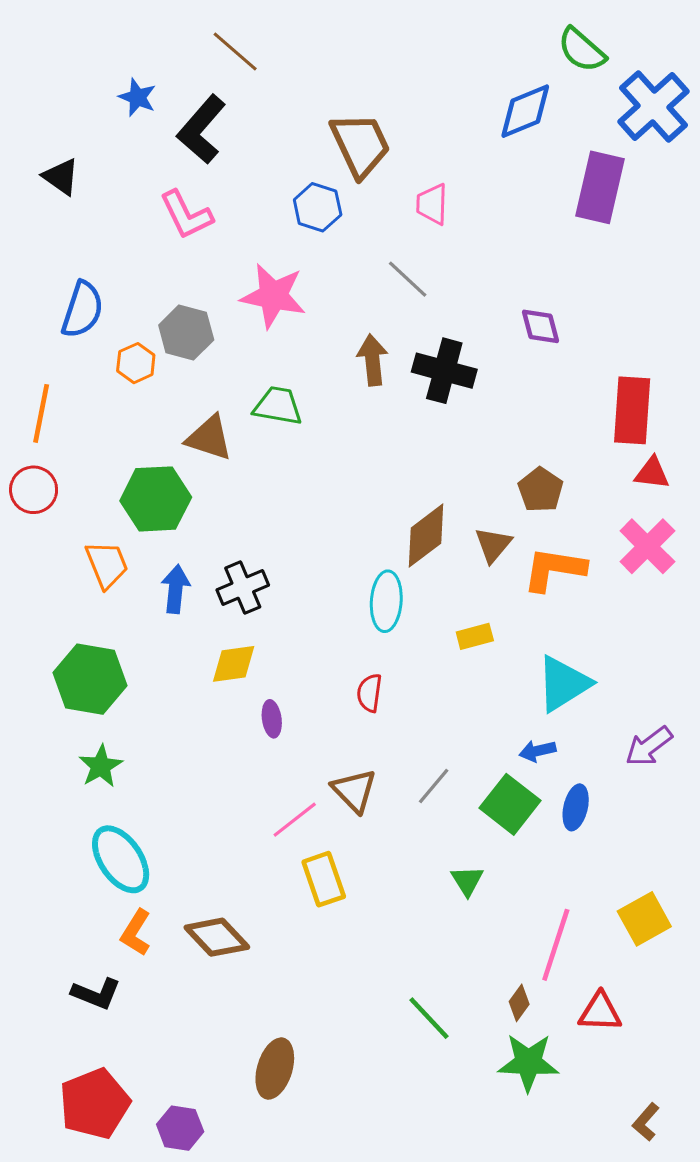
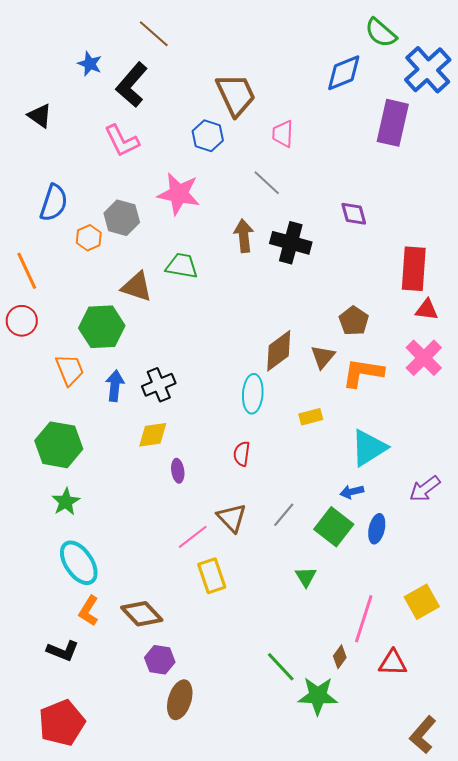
orange line: (41, 413) -> (27, 271), turned -36
green star: (528, 1062) -> (318, 696), moved
brown L-shape: (646, 1122) -> (423, 735), size x1.5
purple hexagon: (180, 1128) -> (160, 660), moved

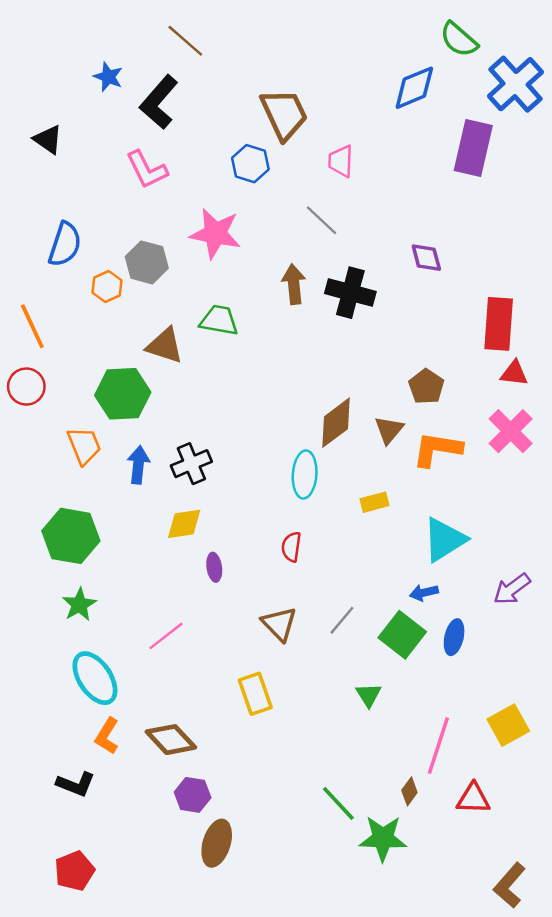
pink line: (193, 537) -> (166, 636), moved
red pentagon: (62, 723) -> (74, 871), size x0.7

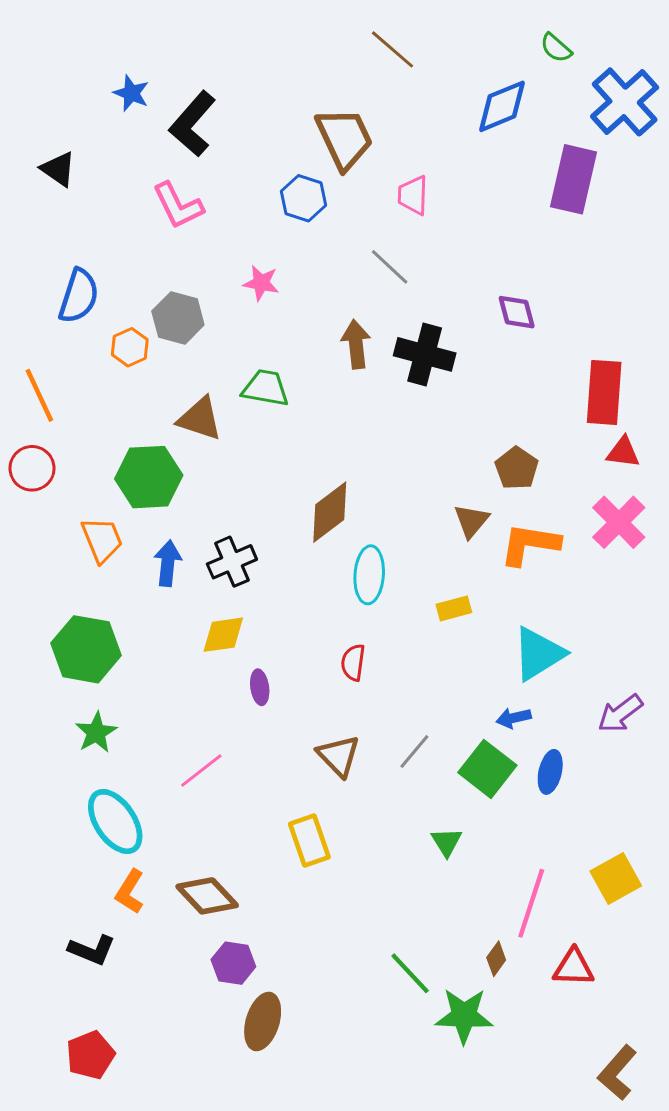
green semicircle: (459, 40) -> (556, 48), size x0.7
brown line: (185, 41) -> (393, 49), moved
pink star: (215, 233) -> (261, 283), size x0.6
brown diamond: (336, 423) -> (330, 512), moved

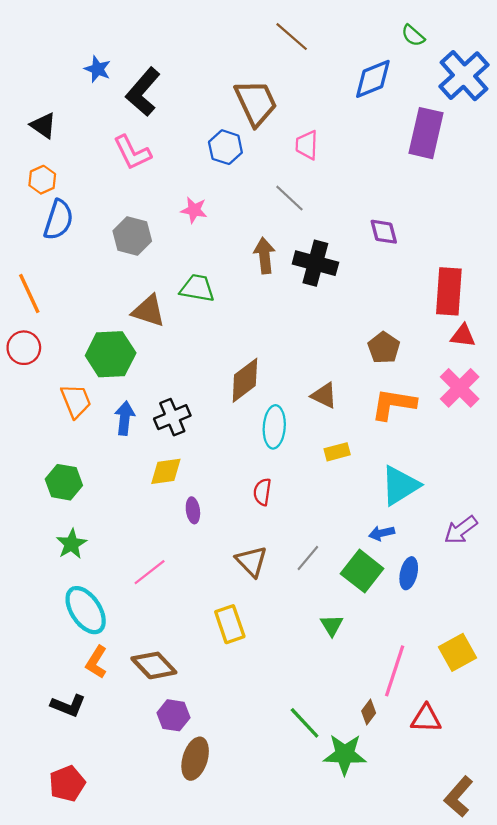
orange hexagon: (130, 347) -> (42, 180), moved
brown triangle: (471, 521) -> (324, 395), moved, turned -44
green hexagon: (86, 649) -> (64, 482), size x0.7

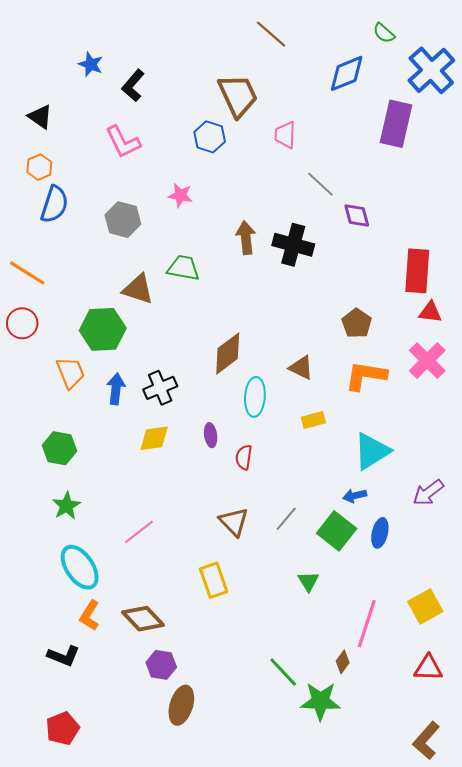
black L-shape: (143, 92) -> (133, 85), size x0.7
gray line: (289, 198) -> (320, 184), moved
orange line: (29, 294) -> (27, 273), turned -33
purple ellipse: (193, 510) -> (211, 435), moved
red triangle: (426, 719) -> (428, 668), moved

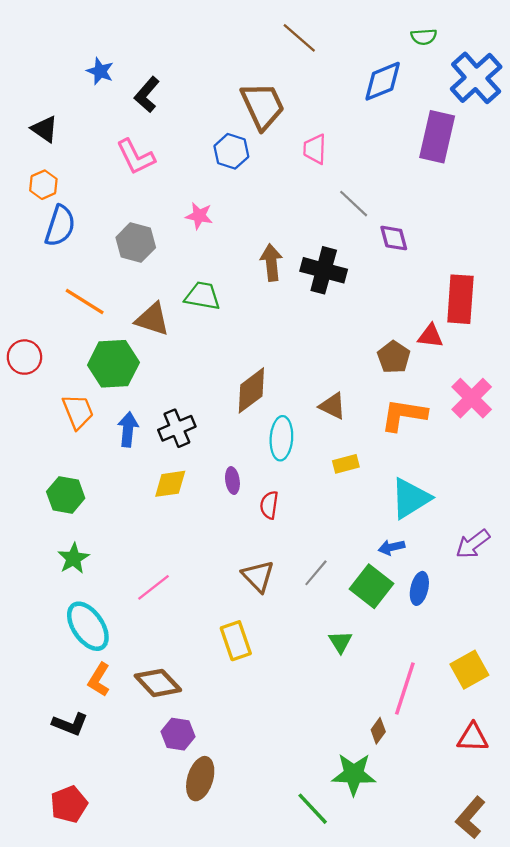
green semicircle: (384, 33) -> (424, 37), turned -45
orange line: (27, 273) -> (85, 301), moved
red triangle: (430, 312) -> (430, 336), moved
green line: (283, 672) -> (313, 809), moved

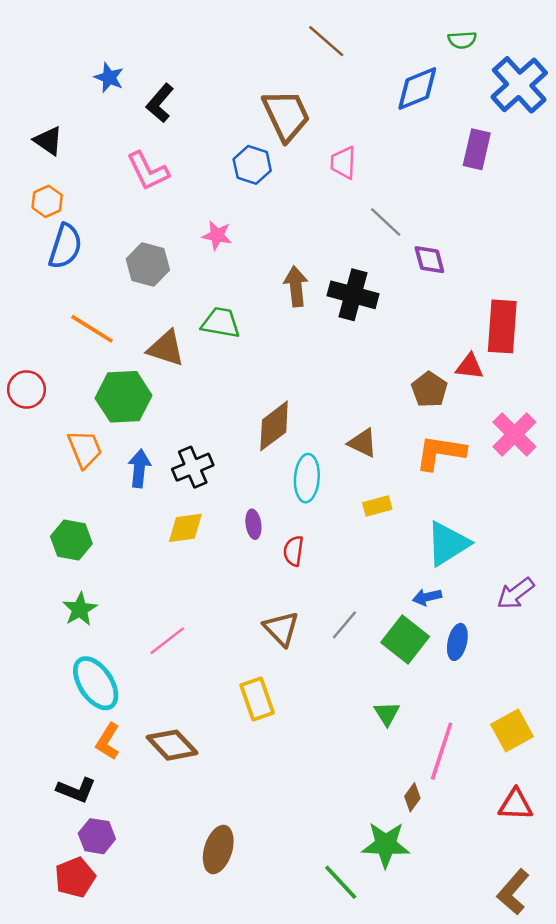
purple rectangle: (437, 137) -> (477, 149), size x0.7
green triangle: (340, 642) -> (387, 714), moved
purple hexagon: (178, 734) -> (97, 836), moved

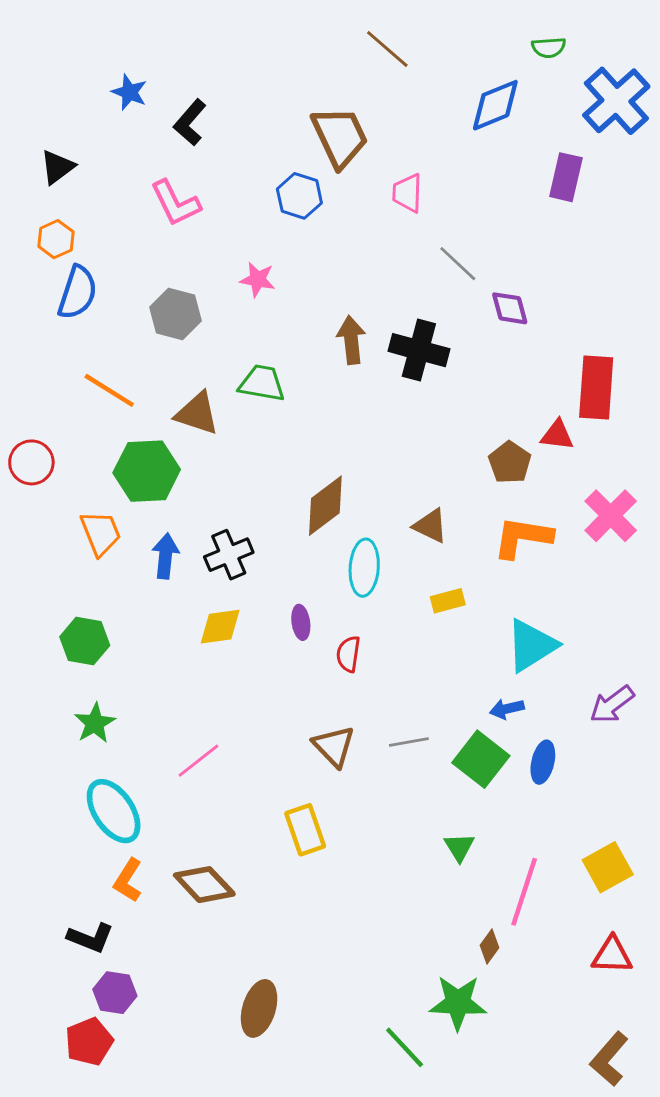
black triangle: (48, 141) -> (57, 167), turned 48
gray line: (344, 625) -> (409, 742), turned 40

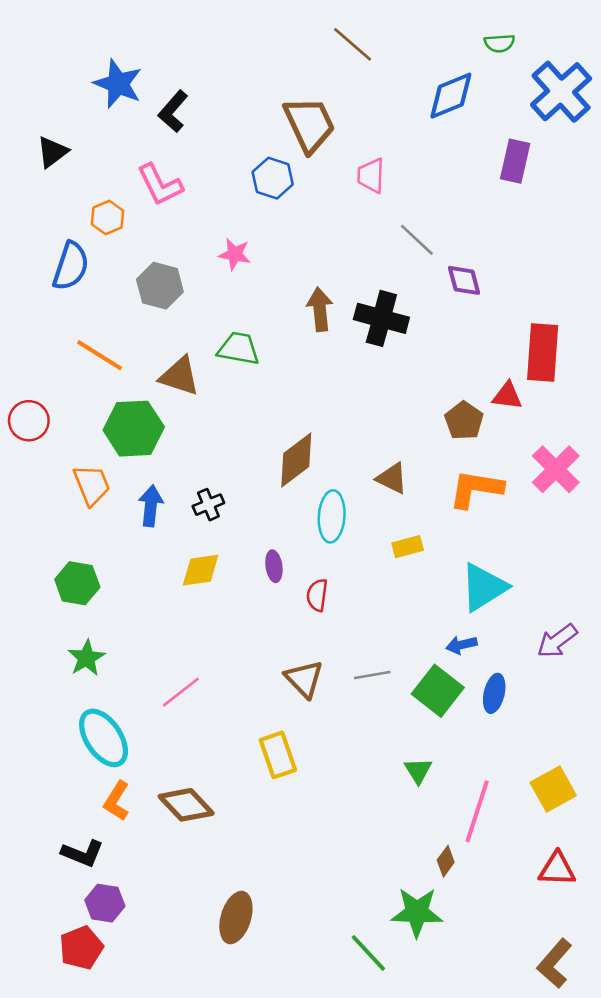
blue star: (129, 92) -> (118, 84), size x1.5
orange hexagon: (56, 239) -> (107, 217), moved
black cross: (229, 555) -> (208, 505), size x0.7

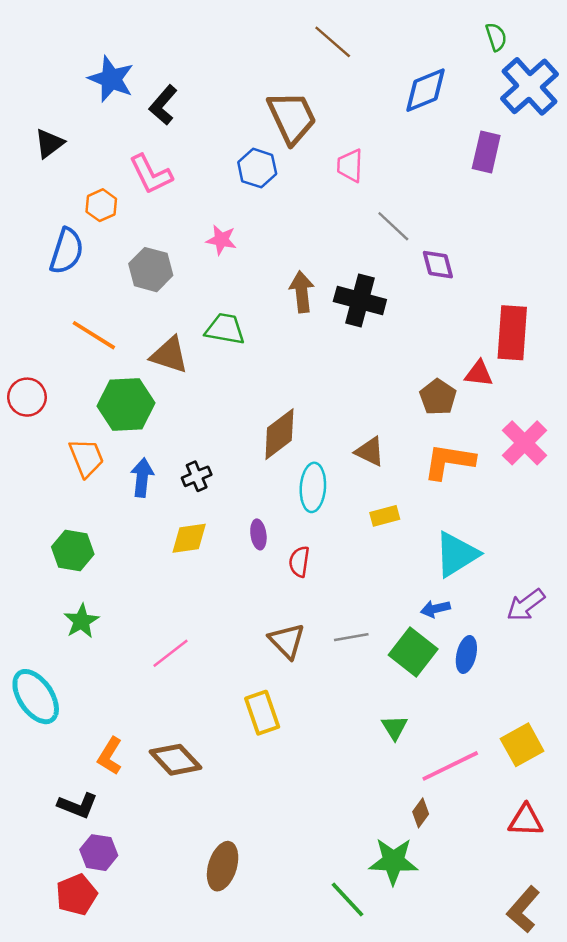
green semicircle: (499, 43) -> (496, 37), moved, turned -104
cyan ellipse: (104, 738) -> (36, 697), moved
pink line: (477, 811) -> (450, 766), turned 46

